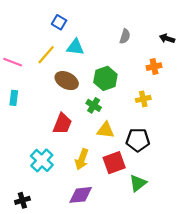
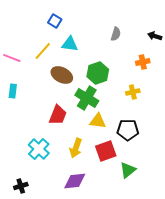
green cross: (94, 105) -> (87, 98), size x1.6

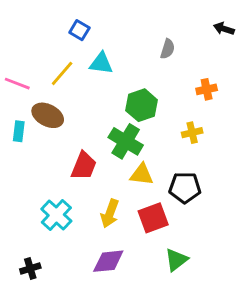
black arrow: (155, 36) -> (224, 29), moved
brown ellipse: (62, 75) -> (48, 115), moved
green triangle: (128, 170) -> (176, 260), moved

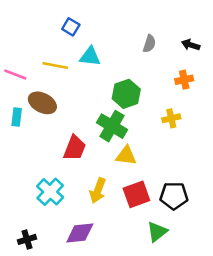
black arrow: (224, 29) -> (191, 45), moved
yellow line: (62, 73) -> (55, 66), turned 60
black pentagon: (185, 188) -> (174, 196), moved
purple diamond: (108, 261) -> (80, 233), moved

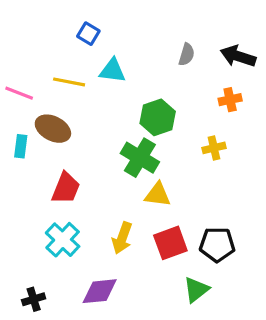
black arrow: (191, 45) -> (238, 56), size x1.5
red trapezoid: (75, 148) -> (66, 188), moved

